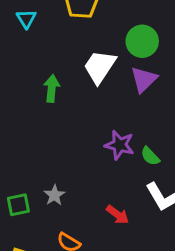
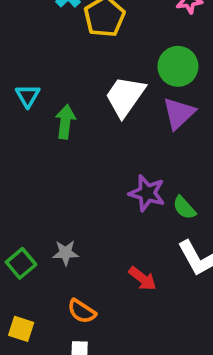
cyan triangle: (26, 19) -> (28, 96), moved
gray star: (54, 195) -> (66, 253), turned 30
green square: (18, 205) -> (21, 263), turned -30

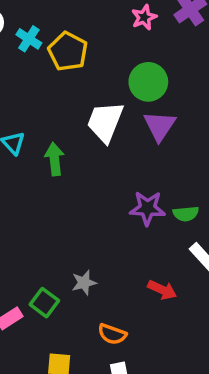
green semicircle: (184, 208) -> (186, 214), turned -40

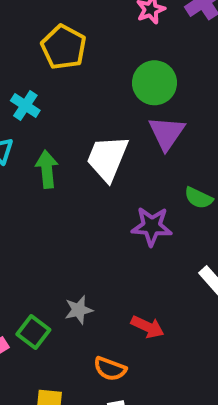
cyan cross: (29, 39) -> (25, 105), moved
white trapezoid: (105, 122) -> (107, 158), moved
green semicircle: (186, 214) -> (199, 198), moved, turned 30
red arrow: (162, 290) -> (148, 327), moved

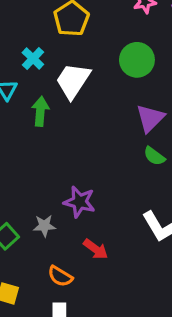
purple triangle: (167, 133) -> (150, 118), moved
white trapezoid: (107, 158) -> (73, 81), moved
purple star: (152, 226) -> (79, 202), moved

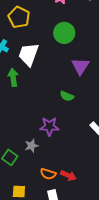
green semicircle: (154, 156) -> (67, 96), moved
red arrow: (96, 249) -> (68, 175), moved

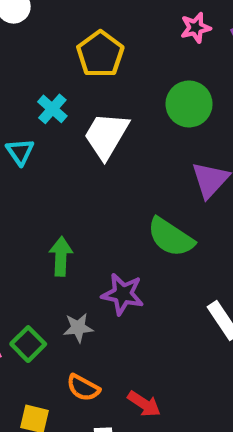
green arrow: (13, 77) -> (61, 256), moved
green semicircle: (67, 96) -> (171, 237), size x1.6
orange semicircle: (48, 174) -> (83, 388), moved

